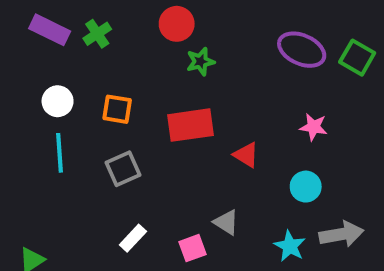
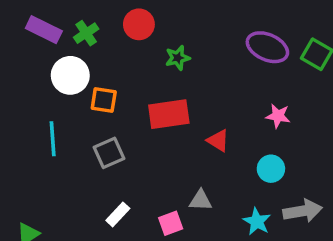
red circle: (177, 24) -> (139, 24), moved
white circle: (58, 101) -> (70, 75), moved, size x1.4
gray triangle: (226, 222) -> (201, 200), turned -30

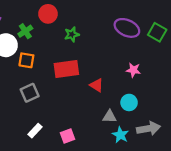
green cross: (86, 33) -> (25, 31), moved
gray triangle: (201, 200) -> (110, 117), moved

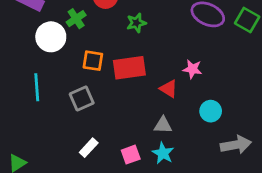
orange square: (26, 60) -> (93, 61), moved
pink star: (133, 70) -> (192, 69), moved
gray triangle: (110, 117) -> (163, 125), moved
cyan star: (120, 135) -> (163, 153), moved

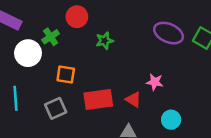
red rectangle: (129, 68) -> (98, 100), moved

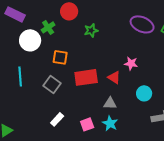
gray square: (56, 108) -> (52, 84), turned -30

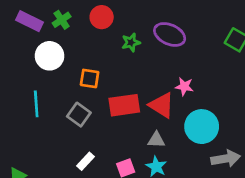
purple ellipse: (142, 24) -> (170, 34), moved
green cross: (48, 27) -> (62, 20), moved
red triangle: (114, 77) -> (162, 105), size x1.5
cyan circle: (144, 93) -> (202, 127), size x1.6

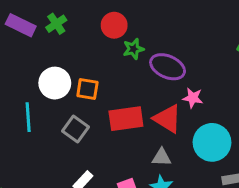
red circle: (102, 17) -> (114, 25), moved
purple ellipse: (170, 34) -> (168, 67), moved
white circle: (50, 56) -> (55, 83), moved

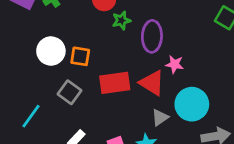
purple ellipse: (168, 67) -> (152, 36), turned 68
cyan line: (28, 117) -> (31, 116), moved, turned 40
gray triangle: (162, 157) -> (160, 117), moved, turned -36

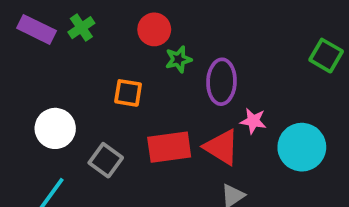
white circle: (51, 51) -> (55, 128), moved
orange square: (80, 56) -> (128, 93), moved
cyan circle: (192, 104) -> (302, 147), moved

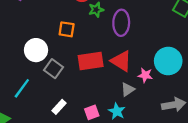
pink star: (253, 121) -> (145, 75), moved
white circle: (55, 128) -> (36, 50), moved

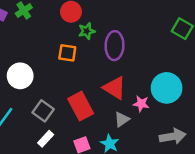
orange square: (67, 29) -> (67, 53), moved
red rectangle: (91, 61) -> (81, 106), moved, turned 70
gray square: (53, 69) -> (43, 111), moved

